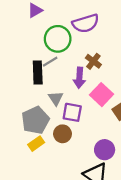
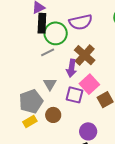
brown cross: (93, 61) -> (85, 55), size x1.5
black rectangle: (38, 72) -> (42, 23), moved
purple square: (72, 112) -> (74, 95), moved

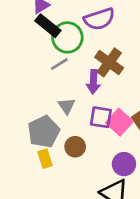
black rectangle: (42, 23) -> (48, 26), turned -48
pink square: (89, 84) -> (119, 122), moved
yellow rectangle: (30, 122) -> (45, 159), turned -72

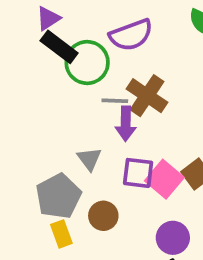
gray line: (59, 64) -> (115, 101), moved, turned 36

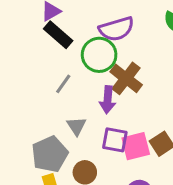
green circle: (87, 63) -> (99, 55), moved
gray line: (115, 101) -> (63, 84), moved, turned -60
pink square: (164, 179) -> (136, 146), turned 32

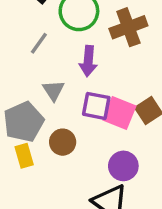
brown cross: (126, 78) -> (128, 27), moved, turned 32
pink square: (136, 146) -> (119, 113), turned 36

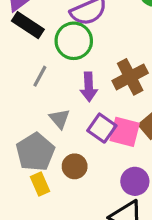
brown cross: (128, 27) -> (130, 77), moved
purple square: (96, 106) -> (102, 128), turned 32

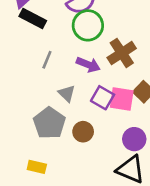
green circle: (74, 41) -> (88, 25), moved
purple arrow: (89, 87) -> (88, 65), turned -60
yellow rectangle: (40, 184) -> (37, 167), moved, turned -48

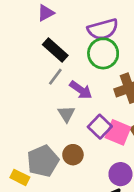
black rectangle: (33, 19) -> (55, 50), moved
purple arrow: (88, 65) -> (81, 90), moved
gray pentagon: (49, 123) -> (43, 161), moved

